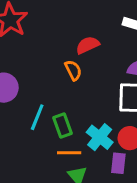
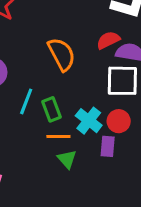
red semicircle: (88, 45) -> (108, 40), moved
orange semicircle: (73, 70) -> (62, 54), size x1.6

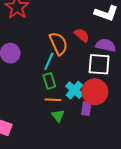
red semicircle: (108, 40) -> (82, 35), moved, turned 63
cyan line: (26, 101) -> (49, 61), moved
red circle: (119, 121) -> (95, 92), size x1.6

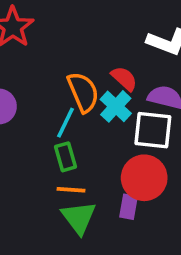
cyan cross: (74, 90) -> (116, 106), moved
green triangle: (58, 116) -> (79, 218), size x1.5

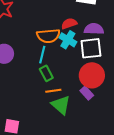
red semicircle: (124, 78) -> (69, 24), turned -49
orange semicircle: (83, 92) -> (48, 36), turned 120
purple rectangle: (128, 207) -> (87, 93), turned -40

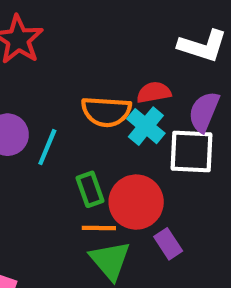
purple semicircle: (94, 29) -> (204, 112), turned -78
cyan line: (42, 55) -> (47, 147), moved
red circle: (92, 75) -> (136, 202), moved

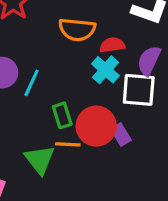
orange semicircle: (106, 112) -> (77, 30), moved
purple rectangle: (168, 244) -> (121, 134), moved
green triangle: (110, 260) -> (40, 160), moved

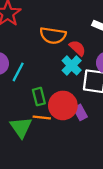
red semicircle: (112, 45) -> (77, 48), turned 48

